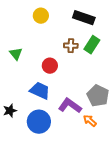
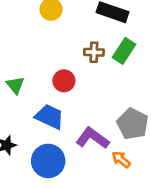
green triangle: (16, 54) -> (15, 85), moved

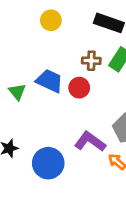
red circle: (64, 81) -> (79, 88), moved
blue trapezoid: (50, 117) -> (50, 81), moved

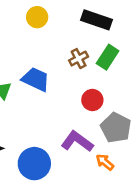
brown cross: (91, 61) -> (79, 59), turned -30
red circle: (79, 88) -> (92, 100), moved

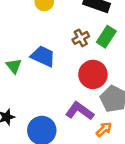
red circle: (92, 100) -> (93, 74), size x1.5
orange arrow: (105, 162) -> (104, 129), turned 98

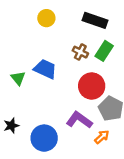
brown cross: (81, 38) -> (80, 52), turned -35

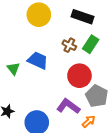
yellow circle: (46, 18) -> (39, 15), size x1.5

